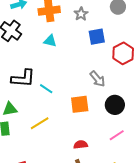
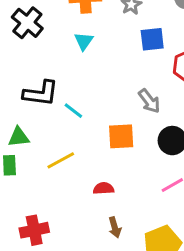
cyan triangle: (50, 41) -> (84, 41), turned 48
red semicircle: (81, 145) -> (104, 188), moved

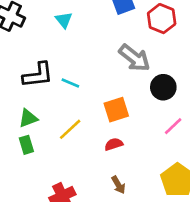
gray arrow: (149, 101) -> (134, 58), size x1.4
orange square: (121, 136) -> (116, 110), moved
brown arrow: (115, 227) -> (118, 185), moved

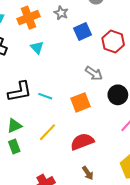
gray arrow: (134, 58) -> (94, 73), size x0.7
orange square: (116, 110) -> (81, 102), moved
red semicircle: (114, 144) -> (82, 142), size x1.6

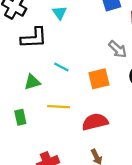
black L-shape: (20, 92) -> (34, 38), moved
green triangle: (14, 126) -> (32, 82), moved
yellow line: (47, 132) -> (59, 107), turned 42

